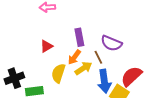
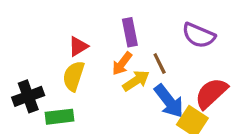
purple semicircle: (111, 43) -> (199, 35), moved
yellow semicircle: (58, 73) -> (74, 76), moved
blue arrow: (104, 81) -> (169, 101), turned -30

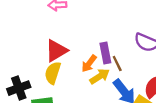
purple rectangle: (130, 32) -> (105, 53), moved
red triangle: (78, 46) -> (56, 51), size x1.5

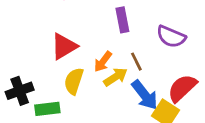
purple rectangle: (105, 53) -> (122, 20), moved
yellow semicircle: (53, 73) -> (74, 81), moved

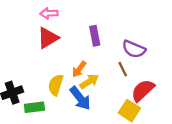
red triangle: (64, 46) -> (48, 38), moved
brown line: (136, 62) -> (123, 69), moved
blue arrow: (145, 95) -> (80, 98), moved

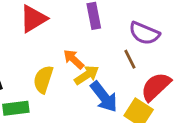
orange arrow: (79, 69) -> (74, 59), turned 96
blue arrow: (80, 98) -> (104, 97), moved

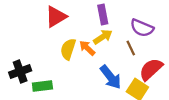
yellow arrow: (87, 75) -> (103, 37), moved
yellow semicircle: (43, 79) -> (68, 49), moved

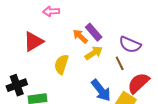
purple rectangle: (103, 14) -> (94, 32), turned -30
red triangle: (56, 17) -> (33, 41), moved
orange arrow: (87, 48) -> (80, 36), moved

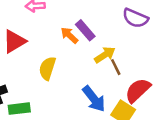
purple semicircle: (130, 45) -> (135, 18), moved
yellow arrow: (94, 53) -> (105, 55), moved

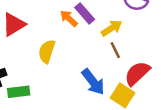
yellow arrow: (105, 55) -> (112, 28), moved

